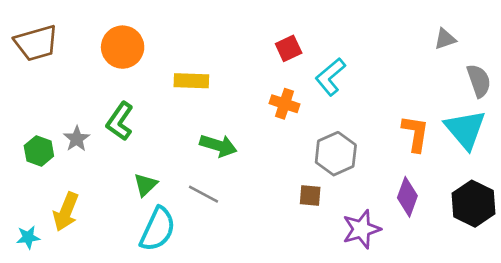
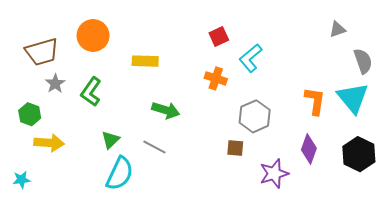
brown trapezoid: (36, 43) -> (42, 52), moved
gray star: (77, 139) -> (55, 84), moved
yellow arrow: (66, 212) -> (49, 143), moved, turned -108

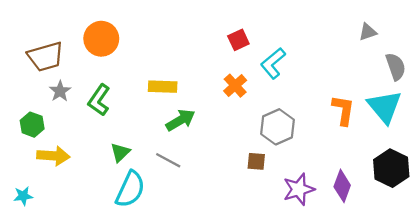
yellow rectangle: (145, 61) -> (163, 87), moved
orange cross: (216, 78) -> (235, 86), turned 30
green arrow: (166, 110) -> (180, 120), turned -48
purple diamond: (309, 149) -> (342, 186), moved

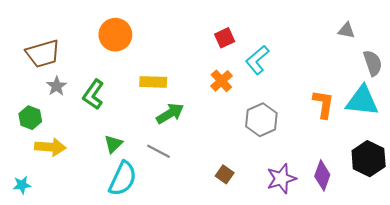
gray triangle: (368, 32) -> (346, 30), turned 30
orange circle: (101, 39) -> (115, 35), moved
cyan triangle: (385, 107) -> (362, 101), turned -44
brown square: (256, 161) -> (225, 174), moved, turned 30

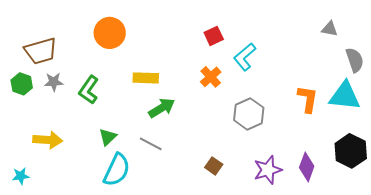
gray star: (57, 86) -> (54, 82), turned 30
green hexagon: (30, 118) -> (22, 84), moved

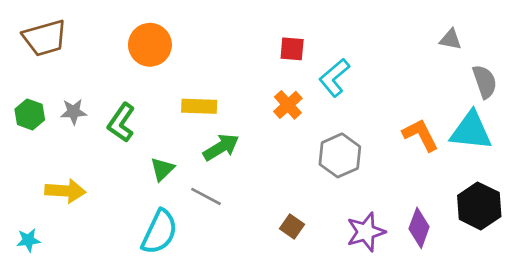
red square: (214, 36) -> (292, 49), turned 30
brown trapezoid: (41, 51) -> (45, 38), moved
orange L-shape: (308, 99) -> (420, 135), turned -36
green triangle: (108, 137) -> (162, 169), moved

